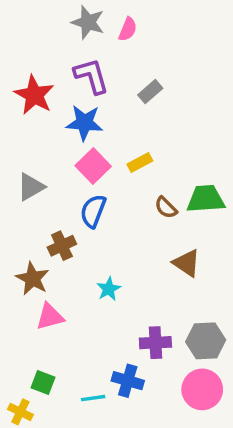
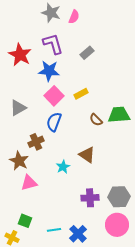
brown triangle: (187, 263) -> (87, 155), moved
blue cross: (128, 381) -> (78, 234), moved, turned 30

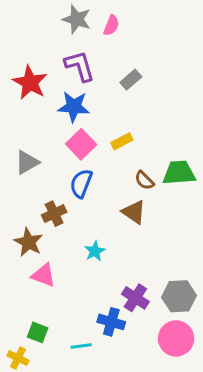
brown triangle: (87, 155) -> (134, 212), moved
pink triangle: (29, 183) -> (44, 275), turned 36
purple cross: (90, 198) -> (135, 298), turned 36
blue cross: (78, 234) -> (111, 322), moved, turned -30

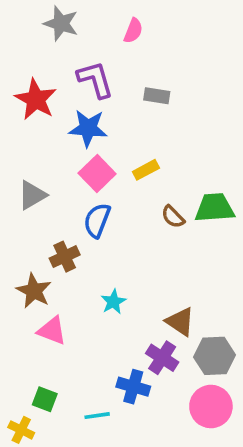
gray star: (77, 19) -> (61, 23), moved
gray rectangle: (131, 80) -> (157, 96), turned 50
brown triangle: (134, 212) -> (180, 322), moved

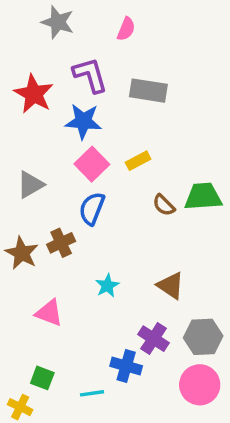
gray rectangle: (157, 96) -> (148, 91), size x1.5
brown star: (34, 291) -> (22, 253), moved
brown triangle: (180, 322) -> (171, 286), moved

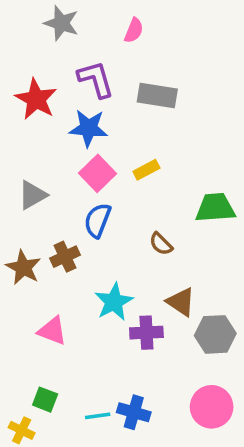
brown semicircle: (164, 205) -> (161, 244), moved
cyan star: (107, 286) -> (114, 302), size x1.5
gray hexagon: (203, 337) -> (215, 334), moved
purple cross: (153, 339) -> (146, 333), moved, turned -36
blue cross: (126, 366) -> (134, 412), moved

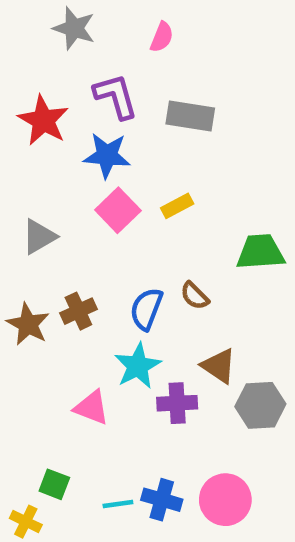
blue semicircle: (98, 220) -> (146, 309), moved
pink triangle: (52, 331) -> (92, 408), moved
pink circle: (212, 407) -> (225, 500), moved

